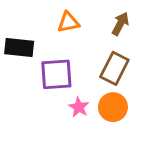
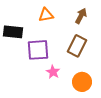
orange circle: (113, 107) -> (82, 82), moved

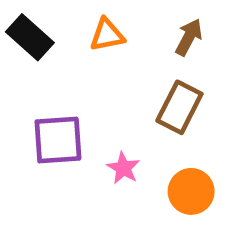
black rectangle: (13, 32) -> (30, 37), moved, turned 36
purple square: (38, 50) -> (58, 140), moved

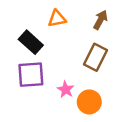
black rectangle: (30, 37) -> (31, 42), moved
orange circle: (191, 191) -> (89, 102), moved

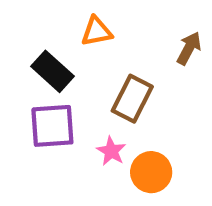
brown arrow: (100, 20) -> (189, 48), moved
brown rectangle: (95, 57) -> (132, 99), moved

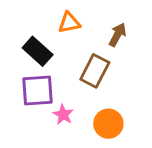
brown arrow: (189, 48) -> (117, 35), moved
pink star: (111, 151) -> (63, 115), moved

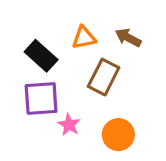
orange triangle: (69, 23) -> (84, 38), moved
brown arrow: (117, 35) -> (128, 38), turned -90

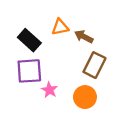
brown arrow: (128, 38) -> (84, 37), moved
brown rectangle: (104, 77) -> (94, 65), moved

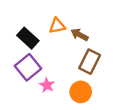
purple square: (29, 71) -> (28, 67), turned -35

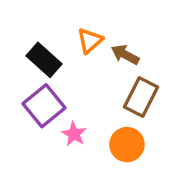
orange triangle: (57, 26) -> (90, 40), turned -30

